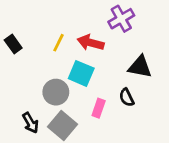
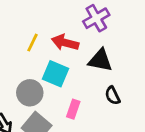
black triangle: (140, 67) -> (100, 60), moved
black semicircle: (127, 97) -> (113, 96), moved

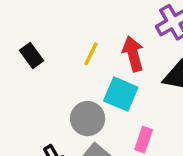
red arrow: (65, 43) -> (133, 54), turned 60

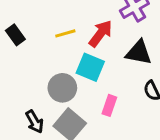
yellow line: (91, 54) -> (65, 33), turned 48
red arrow: (133, 54) -> (101, 33), turned 52

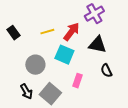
gray circle: (62, 88) -> (35, 65), moved

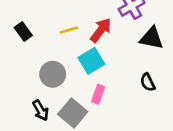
black triangle: (97, 45) -> (152, 38), moved
cyan square: (64, 55) -> (91, 61), turned 36
pink rectangle: (77, 81) -> (98, 94), moved

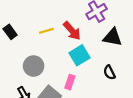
red arrow: (101, 30) -> (72, 31), turned 102
cyan square: (91, 61) -> (79, 55), moved

